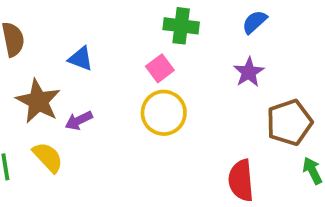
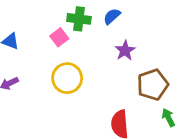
blue semicircle: (255, 22) -> (112, 16), moved
pink square: (160, 68) -> (59, 37), moved

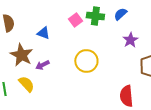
pink square: (59, 37) -> (75, 20), moved

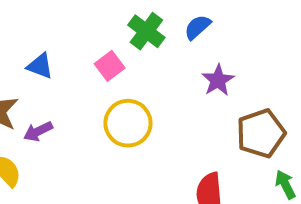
green cross: (95, 16) -> (146, 31), turned 30
pink square: (75, 20) -> (110, 66), moved

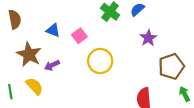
pink square: (110, 66) -> (79, 36), moved

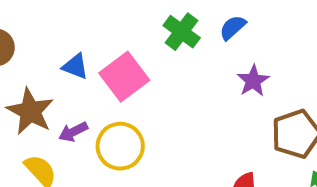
pink square: (79, 36) -> (124, 77), size x1.6
yellow circle: (100, 61) -> (120, 146), moved

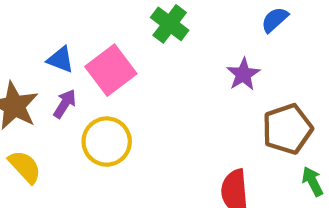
blue semicircle: (233, 28) -> (275, 20), moved
purple arrow: (73, 132) -> (65, 104), moved, turned 148

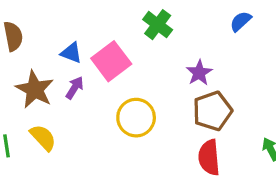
purple star: (243, 74) -> (199, 73), moved
brown pentagon: (287, 129) -> (212, 111), moved
yellow circle: (107, 142) -> (136, 118), moved

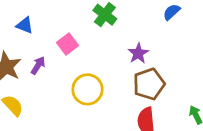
blue triangle: (71, 53) -> (25, 25), moved
pink square: (111, 61) -> (67, 44), size x0.7

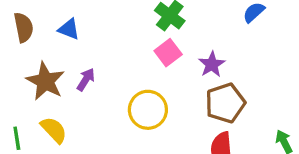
pink square: (67, 44) -> (168, 53), moved

